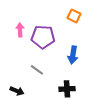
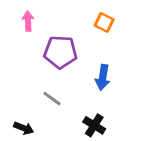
pink arrow: (20, 30) -> (28, 21), moved
black cross: (67, 89) -> (94, 125), turned 35

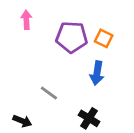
orange square: (104, 22) -> (104, 38), moved
purple pentagon: (60, 52) -> (72, 37), moved

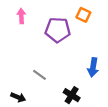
orange square: (104, 38) -> (83, 15), moved
blue arrow: (97, 73) -> (93, 67), moved

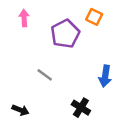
purple pentagon: (58, 30) -> (65, 34), turned -30
gray line: (40, 75) -> (45, 75), moved

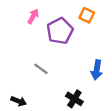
pink arrow: (24, 18) -> (33, 16), moved, turned 32

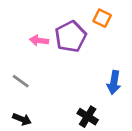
pink arrow: (33, 16) -> (39, 40), moved, turned -112
gray line: (41, 69) -> (21, 81), moved

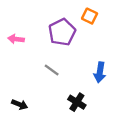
pink arrow: (39, 40) -> (16, 39), moved
gray line: (21, 81) -> (52, 70), moved

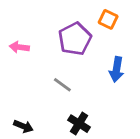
blue arrow: (100, 72) -> (116, 69), moved
black cross: (77, 102) -> (79, 124), moved

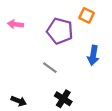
purple pentagon: (75, 39) -> (60, 31), turned -30
pink arrow: (19, 47) -> (15, 24), moved

